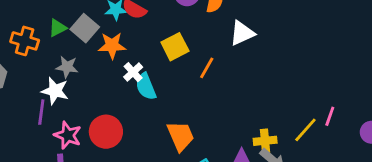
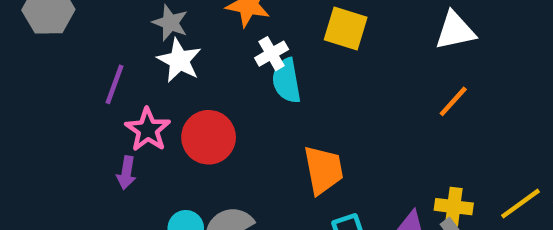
yellow square: (175, 47) -> (346, 29), turned 32
orange line: (207, 68) -> (453, 101), moved
white star: (55, 91) -> (179, 60), moved

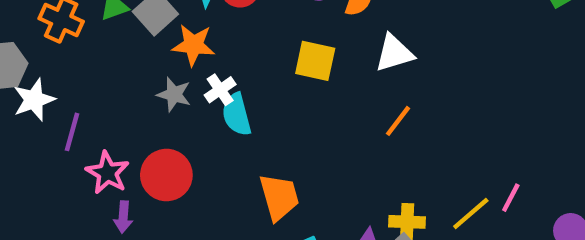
gray star: (170, 23) -> (174, 94), moved
yellow square: (346, 29) -> (315, 61), moved
white star: (179, 60) -> (34, 100), moved, turned 30
purple arrow: (126, 173) -> (123, 217), moved

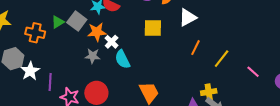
white cross: (220, 90) -> (112, 42), moved
pink line: (511, 198) -> (253, 72), turned -64
yellow line: (471, 213) -> (222, 59), moved

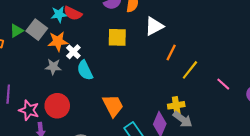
orange line: (196, 48) -> (171, 53), moved

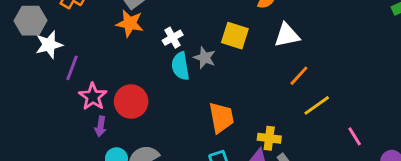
orange star: (58, 41) -> (130, 23), moved
gray star: (53, 67) -> (205, 58), moved
yellow cross: (176, 105) -> (269, 138), moved
orange trapezoid: (113, 106) -> (221, 118), moved

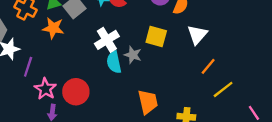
orange star: (130, 23) -> (53, 28), moved
white triangle: (287, 35) -> (197, 35), turned -35
white cross: (173, 38) -> (107, 40), size x1.5

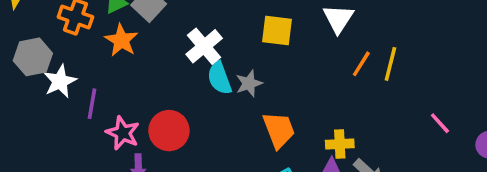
orange star: (53, 28) -> (121, 40), turned 30
gray star: (133, 55) -> (249, 83), moved, turned -30
yellow line: (223, 89) -> (390, 64), moved, turned -30

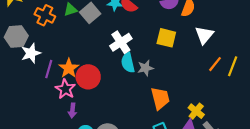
orange star: (121, 40) -> (69, 68), moved
red circle: (169, 131) -> (88, 77), moved
yellow cross: (340, 144) -> (196, 111), turned 35

